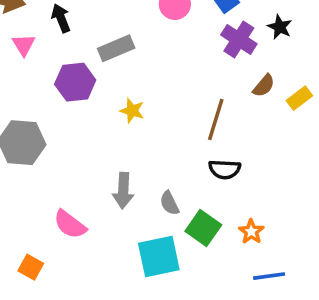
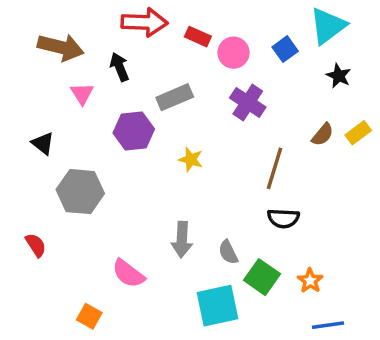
purple cross: (239, 39) -> (248, 102), moved
yellow rectangle: (299, 98) -> (358, 133), moved

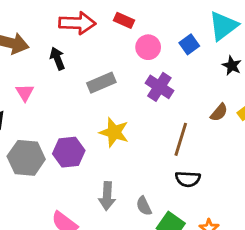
red rectangle: (198, 37) -> (124, 20), moved
pink triangle: (82, 94) -> (25, 93), moved
purple hexagon: (134, 131) -> (69, 152), moved
yellow star: (191, 160) -> (114, 132), size x1.5

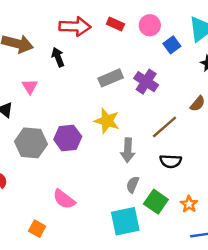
pink circle: (148, 47) -> (150, 25), moved
gray rectangle: (101, 83) -> (111, 78), moved
brown line: (181, 139) -> (164, 127), turned 32
gray arrow: (107, 196) -> (128, 150), moved
gray semicircle: (144, 206) -> (133, 185), turned 49

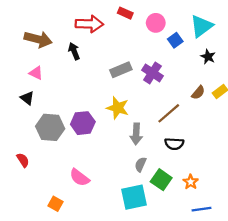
red rectangle: (115, 24) -> (125, 13), moved
pink triangle: (30, 87) -> (36, 73), moved, turned -32

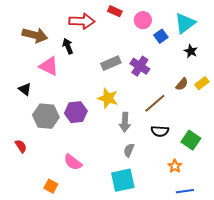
pink triangle: (36, 73) -> (49, 66), moved, size x1.5
green square: (161, 180) -> (191, 140), moved

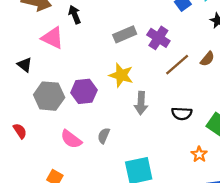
brown line: (155, 103) -> (177, 65), moved
gray semicircle: (129, 150) -> (104, 136), moved
pink semicircle: (73, 162) -> (71, 139), moved

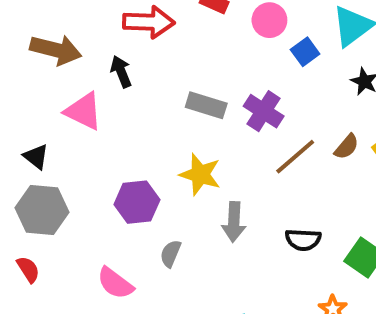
gray rectangle: (125, 34) -> (206, 105), turned 40
gray hexagon: (49, 96) -> (42, 210), moved
gray semicircle: (104, 136) -> (171, 254), moved

